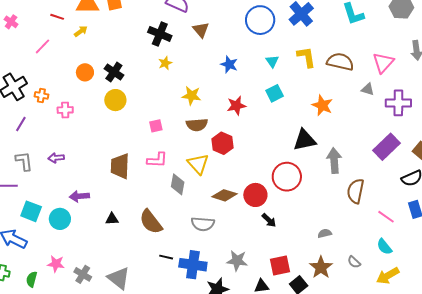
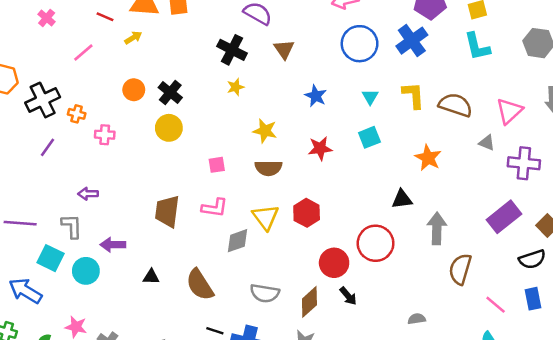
black triangle: (305, 140) -> (402, 199), size x0.7
red hexagon: (223, 143) -> (307, 213), moved
gray L-shape: (24, 161) -> (72, 226), moved
gray diamond: (178, 184) -> (238, 241), turned 55
brown diamond: (224, 195) -> (309, 302), moved, turned -65

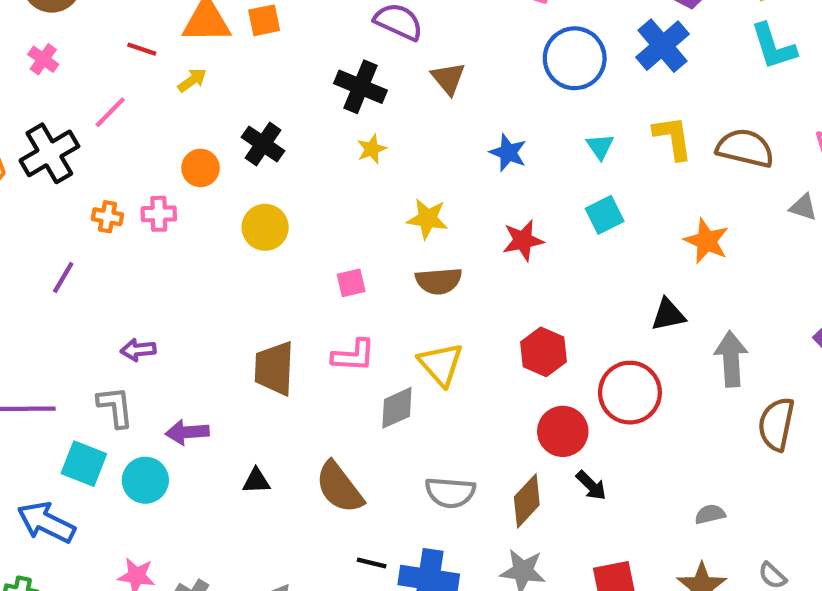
black cross: (170, 93) -> (263, 144), moved
black cross: (43, 100) -> (49, 153), moved
pink cross: (105, 135) -> (159, 214), moved
red hexagon: (307, 213) -> (544, 352), moved

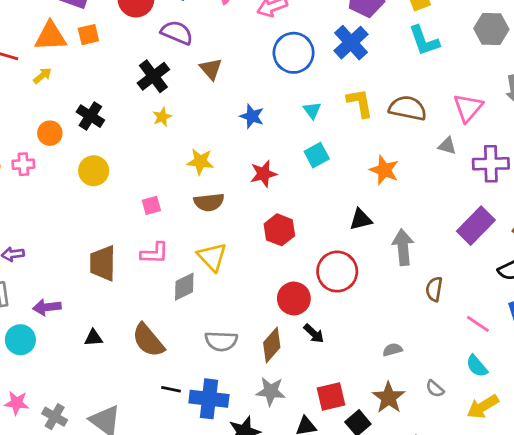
black cross: (361, 87) -> (153, 76), turned 32
red hexagon: (544, 352) -> (279, 230), moved
brown semicircle: (776, 424) -> (434, 289), size x0.7

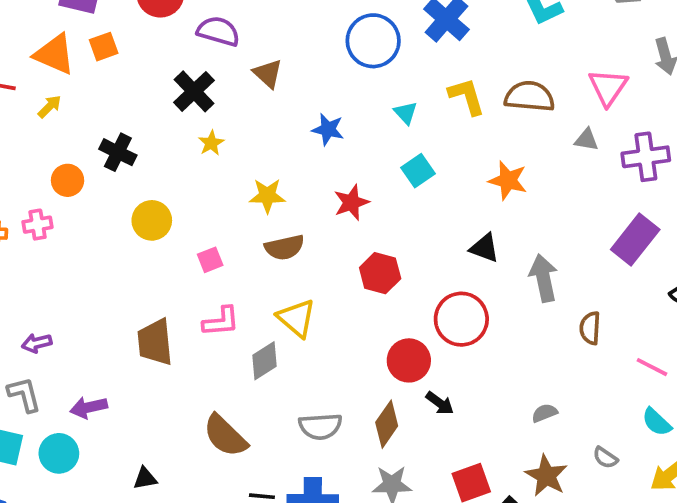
orange triangle: (51, 36) -> (55, 54), turned 32
yellow circle: (94, 171) -> (152, 220), moved
black triangle: (361, 219) -> (484, 248), turned 40
black triangle: (93, 338) -> (145, 478), moved

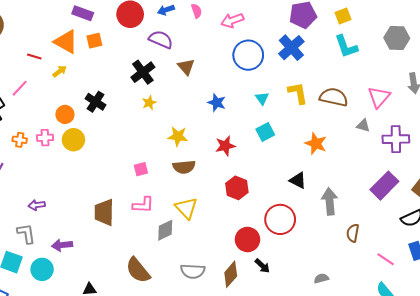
yellow circle: (152, 220) -> (73, 140), moved

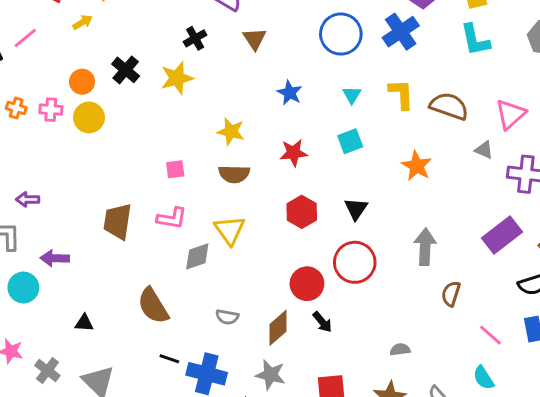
black cross: (143, 72) -> (195, 38), size x0.7
yellow star: (149, 103) -> (177, 78), moved, size x1.6
black triangle: (298, 180) -> (356, 209), moved, turned 30
gray semicircle: (193, 271) -> (227, 317), size x0.7

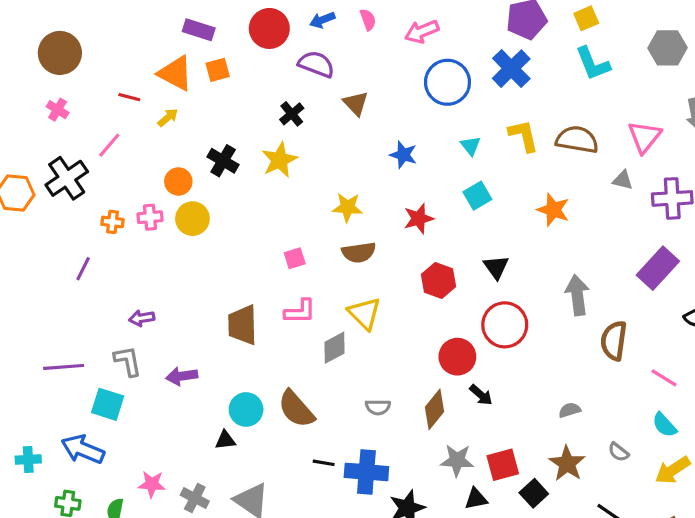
cyan circle: (23, 288) -> (246, 410), moved
brown semicircle: (451, 294) -> (614, 341), size x1.4
gray star: (270, 375) -> (457, 460), moved

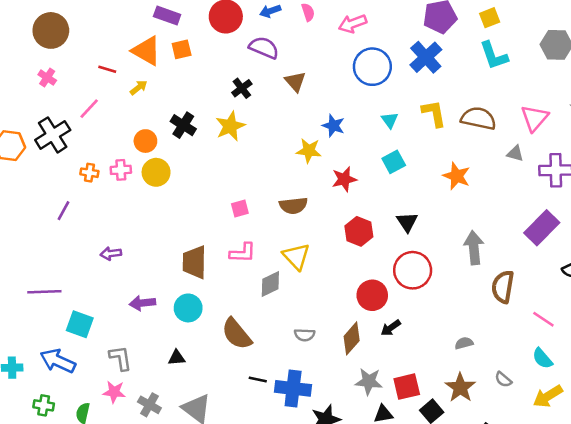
yellow star: (347, 207) -> (309, 151), moved
gray L-shape: (128, 361) -> (120, 358), moved
black arrow: (481, 395) -> (391, 328), turned 102
cyan circle: (246, 410) -> (188, 308), moved

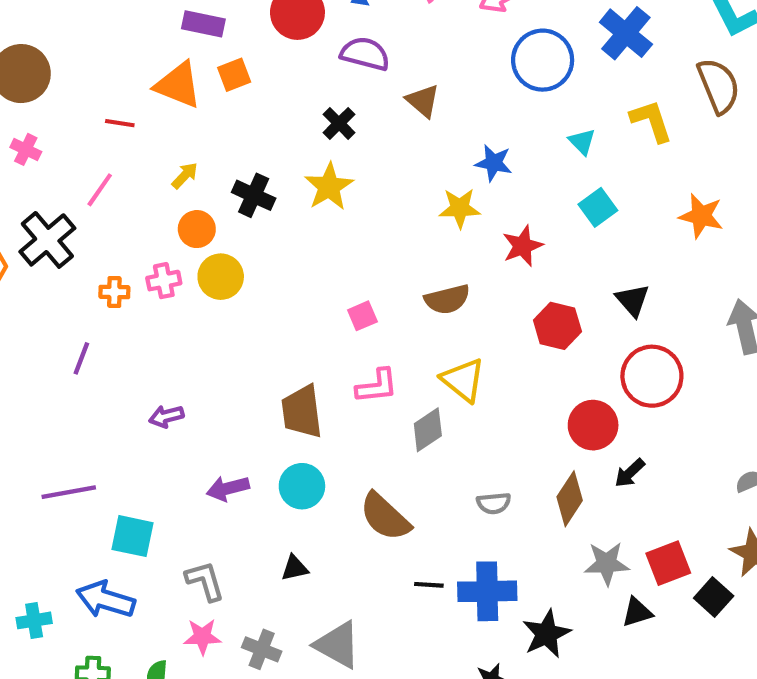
yellow arrow: (139, 87) -> (185, 175), moved
brown semicircle: (478, 118) -> (719, 86), moved, turned 64

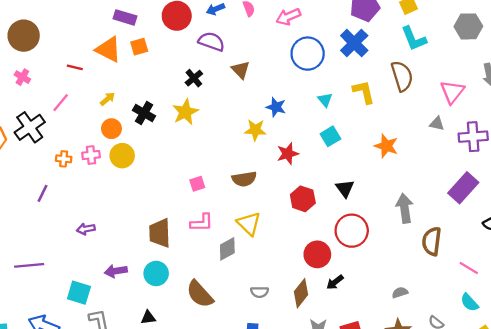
cyan square: (133, 536) -> (79, 293), moved

